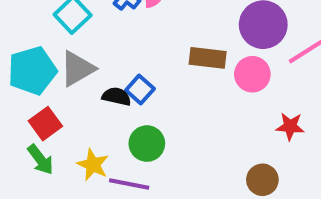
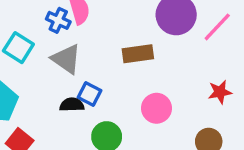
gray triangle: (77, 69) -> (66, 59), moved, turned -40
pink circle: (252, 74) -> (156, 108), moved

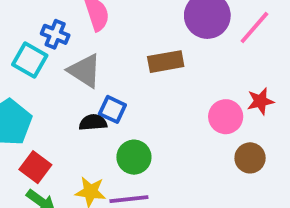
blue cross: (58, 20) -> (55, 34), moved
pink circle: (156, 108) -> (226, 117), moved

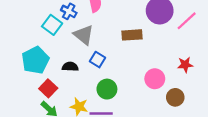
pink circle: (226, 117) -> (155, 79), moved
black semicircle: (93, 122) -> (70, 67), moved

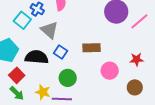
brown rectangle: (132, 35) -> (91, 48), moved
black semicircle: (70, 67) -> (37, 57), size x1.6
brown circle: (175, 97) -> (135, 87), moved

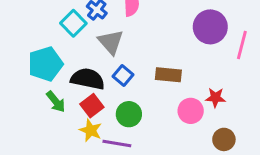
pink line: (139, 21) -> (242, 45), turned -42
red star: (137, 59) -> (215, 98), moved
red square: (17, 75) -> (92, 106), moved
green arrow: (17, 93) -> (56, 102), moved

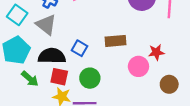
cyan square: (73, 23) -> (17, 15), moved
gray triangle: (111, 42) -> (46, 25), moved
red square: (92, 106) -> (59, 77), turned -30

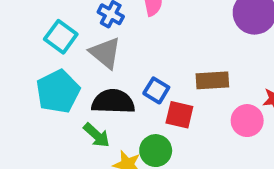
red square: (59, 77) -> (179, 115), moved
green circle: (90, 78) -> (156, 151), moved
green arrow: (30, 79) -> (97, 135), moved

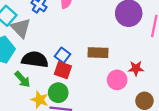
gray triangle: (105, 53) -> (21, 28), moved
red square: (179, 115) -> (63, 70), moved

